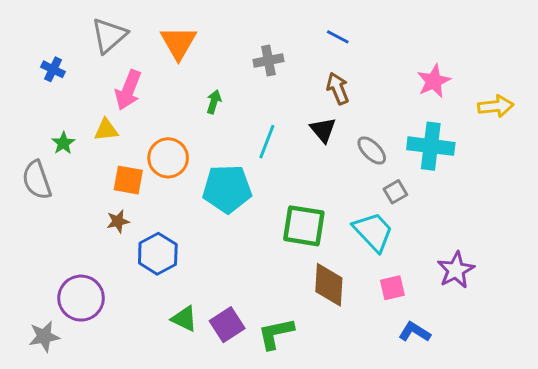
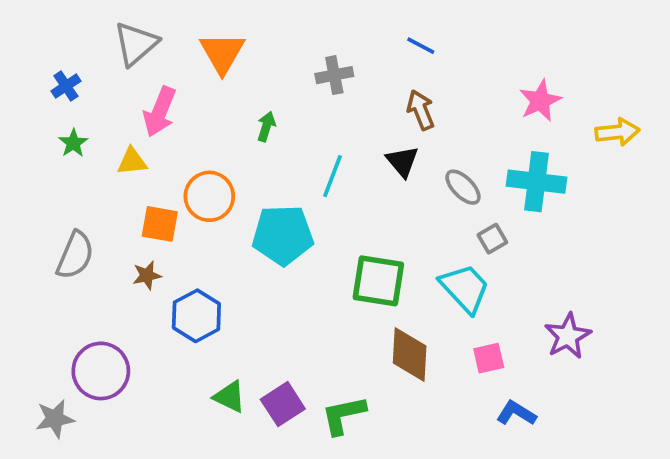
blue cross: (53, 69) -> (66, 86), turned 30
green star: (63, 143) -> (73, 143), moved
gray semicircle: (37, 180) -> (75, 255), moved, turned -138

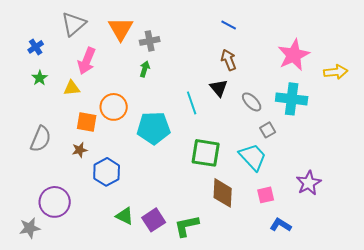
gray cross: (334, 75) -> (150, 41), moved
pink star: (540, 101) -> (294, 55), size x1.4
cyan line: (332, 176) -> (192, 103), moved, turned -40

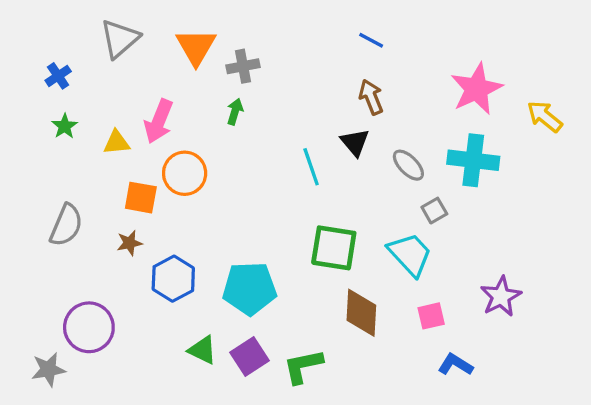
pink arrow: (87, 61) -> (159, 121), moved
yellow arrow: (336, 72) -> (545, 116), turned -135
cyan pentagon: (154, 128) -> (249, 288), moved

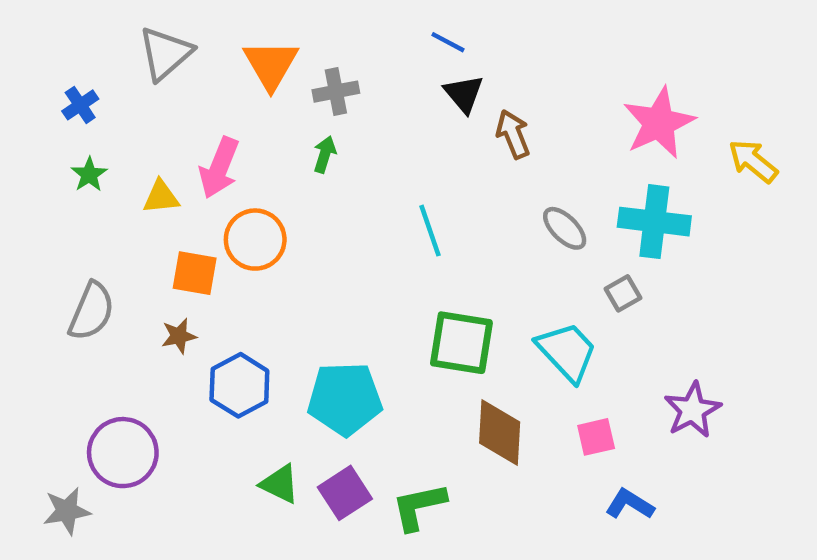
blue line: (371, 40) -> (448, 42), moved
black triangle: (355, 142) -> (464, 94), moved
gray square: (434, 211) -> (623, 293), moved

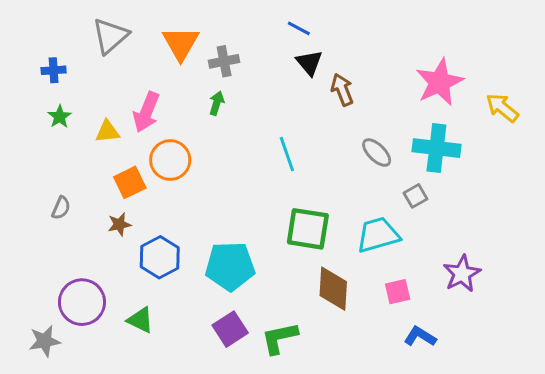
blue cross: (80, 105) -> (54, 70), turned 30
orange square: (195, 273) -> (130, 182), turned -36
gray semicircle: (91, 311) -> (61, 208), size x0.6
cyan trapezoid: (567, 352) -> (378, 235), turned -63
green triangle: (280, 484) -> (140, 320), moved

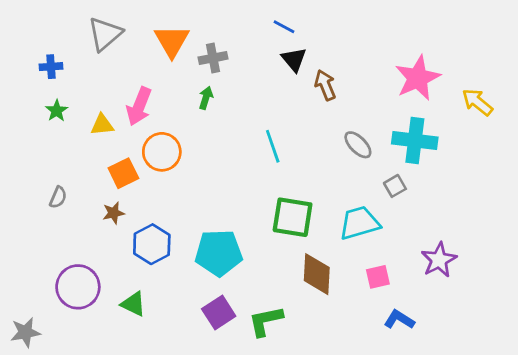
gray star: (45, 341) -> (25, 332), moved

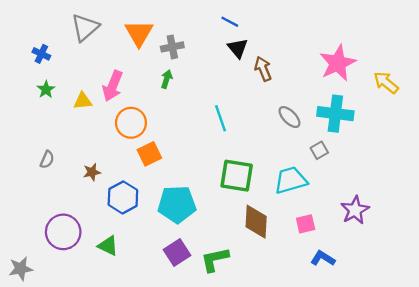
blue cross: (51, 67) -> (41, 54), turned 30
orange square: (123, 173) -> (149, 154), moved

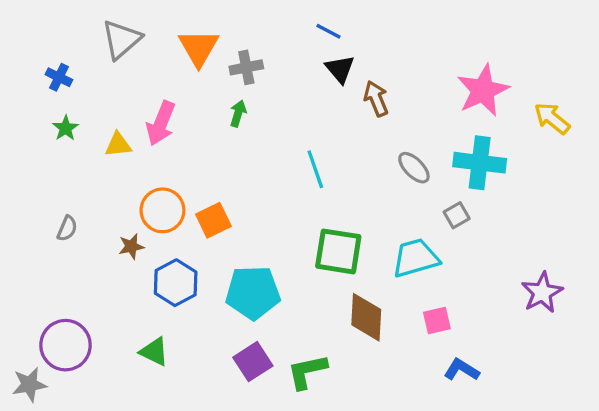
orange circle: (131, 123) -> (162, 210), moved
purple star: (355, 210) -> (542, 293), moved
purple circle: (63, 232) -> (65, 345), moved

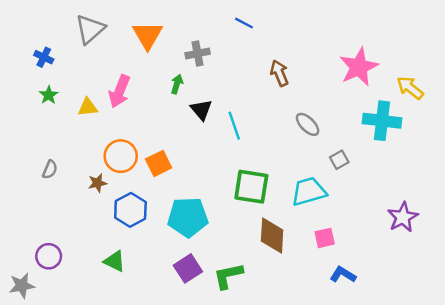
gray cross: (246, 67) -> (198, 54), moved
black triangle: (340, 69) -> (201, 110), moved
cyan cross: (480, 163) -> (382, 121), moved
purple circle: (65, 345) -> (49, 256), size x0.7

